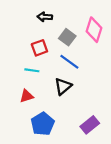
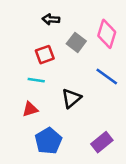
blue line: (69, 62) -> (107, 76), moved

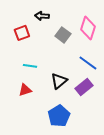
red square: (45, 55) -> (22, 33), moved
blue pentagon: (48, 141) -> (59, 116), moved
purple rectangle: (102, 142) -> (84, 87), moved

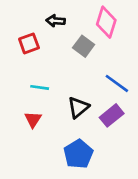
pink diamond: (88, 28) -> (106, 22), moved
red triangle: (25, 90) -> (33, 119), turned -40

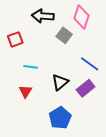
black arrow: (56, 21) -> (43, 16), size x1.5
red square: (29, 43) -> (15, 39), moved

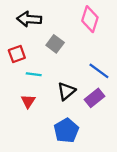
black arrow: (43, 16) -> (29, 19), moved
gray square: (64, 35) -> (55, 44), moved
red square: (15, 39) -> (17, 54), moved

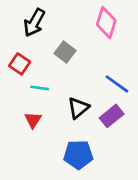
black arrow: (29, 19) -> (34, 23), turned -65
red square: (17, 54) -> (20, 64), turned -36
blue pentagon: (66, 131) -> (78, 155), turned 30

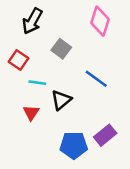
blue line: (117, 84) -> (96, 79), moved
black triangle: (78, 108) -> (61, 100), moved
purple rectangle: (112, 116) -> (105, 135), moved

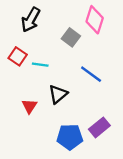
gray square: (61, 49) -> (71, 37), moved
cyan line: (37, 83) -> (40, 65), moved

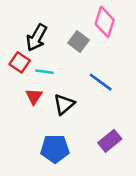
black arrow: (31, 20) -> (37, 38), moved
red triangle: (29, 106) -> (34, 96), moved
blue pentagon: (70, 137) -> (55, 149), moved

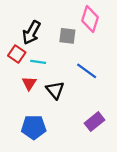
gray square: (78, 42) -> (67, 36), turned -30
black triangle: (64, 104) -> (55, 90), turned -30
blue pentagon: (55, 149) -> (34, 127), moved

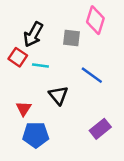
red triangle: (29, 83) -> (24, 109), moved

